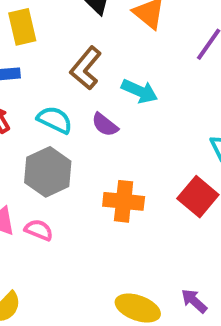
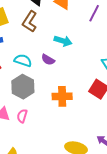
brown L-shape: (86, 68) -> (30, 21), moved
pink semicircle: (39, 230) -> (22, 116), turned -88

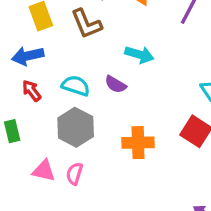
brown L-shape: (30, 21) -> (86, 24), turned -55

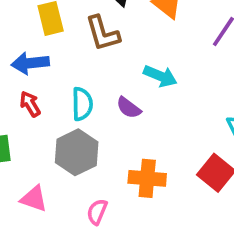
cyan semicircle: (76, 86) -> (82, 104), turned 64
pink semicircle: (74, 174) -> (97, 212), moved

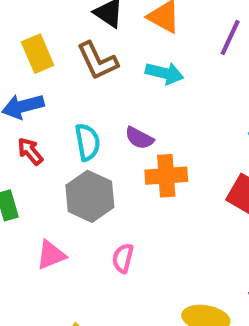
cyan arrow: (160, 76) -> (165, 73), moved
orange cross: (147, 178) -> (166, 176), moved
pink triangle: (34, 199) -> (51, 255), turned -32

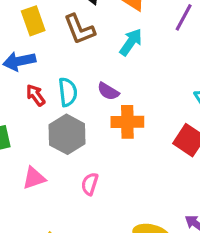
cyan arrow: (165, 73) -> (131, 42), turned -72
red arrow: (30, 151) -> (36, 95), moved

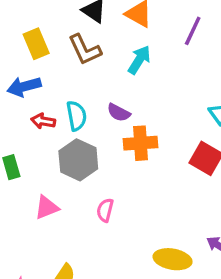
red arrow: (36, 95) -> (43, 121), turned -40

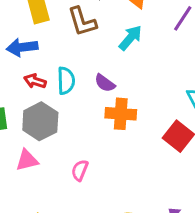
gray hexagon: (78, 160) -> (40, 121), moved

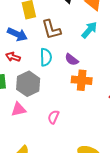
brown L-shape: (82, 22) -> (51, 30), moved
blue arrow: (22, 47) -> (17, 34), turned -150
red arrow: (35, 81) -> (13, 57), moved

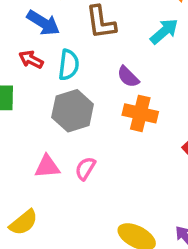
cyan semicircle: (46, 57) -> (69, 65), moved
gray hexagon: (28, 84) -> (73, 111), moved
pink triangle: (19, 109) -> (47, 166), moved

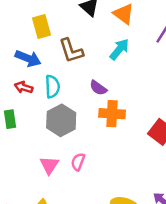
pink triangle: (47, 166) -> (49, 165), turned -42

